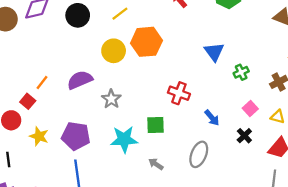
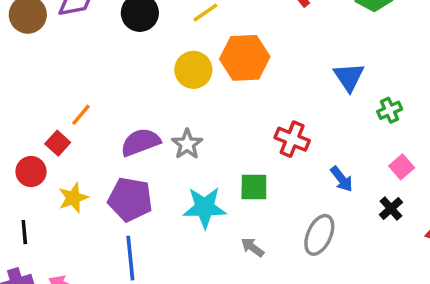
purple semicircle: (80, 80) -> (140, 142), moved
yellow star: (39, 136) -> (73, 198), turned 30

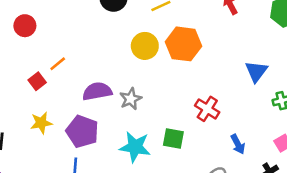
red circle: (31, 172) -> (25, 26), moved

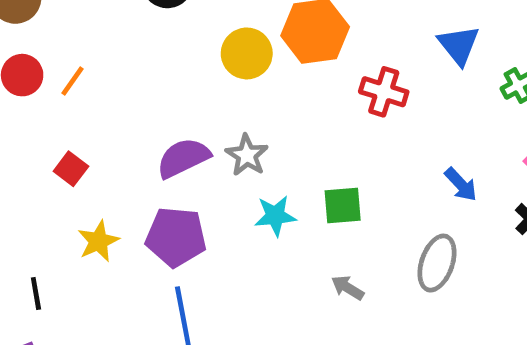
orange line: (58, 64) -> (72, 81), moved
red cross: (207, 109) -> (384, 92), moved
cyan star: (135, 147) -> (275, 216), moved, size x0.7

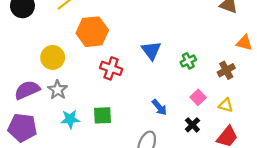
blue triangle: (459, 45) -> (151, 50), moved
yellow circle: (247, 53) -> (53, 57), moved
red cross: (384, 92) -> (111, 68), moved

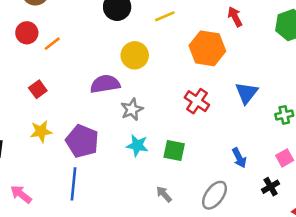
orange hexagon: (92, 32) -> (207, 48), moved
yellow circle: (53, 57) -> (135, 55), moved
purple semicircle: (27, 90) -> (105, 84), moved

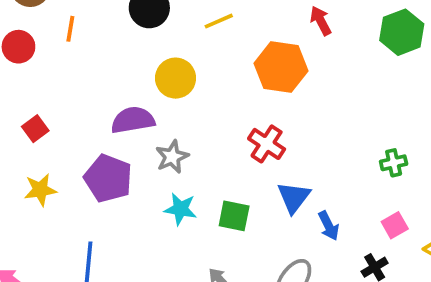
orange line: (52, 44) -> (70, 29), moved, turned -42
blue triangle: (246, 93) -> (294, 197), moved
purple pentagon: (82, 141) -> (108, 178), moved

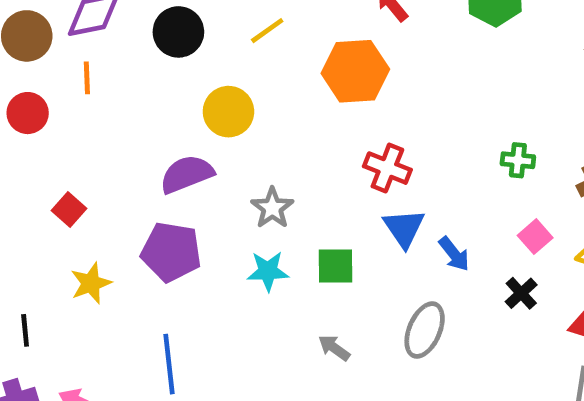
red cross: (267, 144) -> (387, 168), moved
gray star: (172, 157) -> (272, 208), moved
green cross: (394, 163) -> (518, 160), turned 30

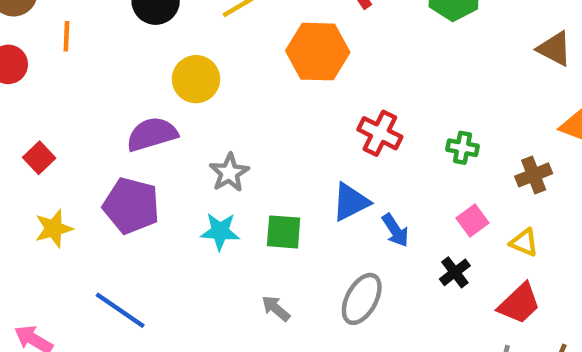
red cross: (387, 168) -> (380, 133), moved
blue triangle: (404, 228) -> (351, 202), turned 33
blue line: (169, 364) -> (120, 310), turned -54

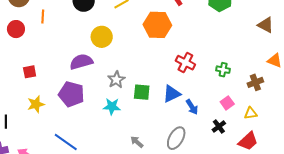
red square: (39, 158) -> (30, 72), turned 32
green square: (284, 232) -> (142, 92), moved
yellow triangle: (524, 242) -> (251, 113), turned -32

